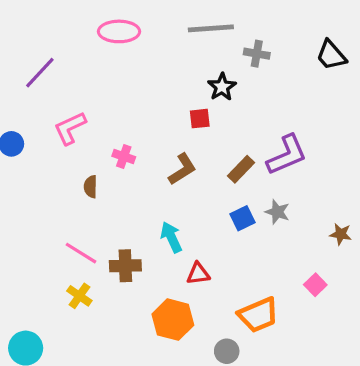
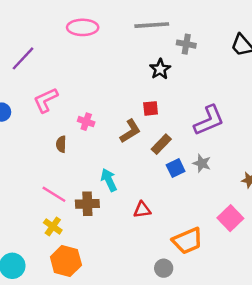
red square: (200, 119) -> (151, 108), moved
brown rectangle: (241, 169) -> (161, 144), moved
cyan arrow: (171, 237) -> (109, 180), moved
pink square: (315, 285) -> (230, 218), size x1.5
orange hexagon: (173, 320) -> (66, 261), moved

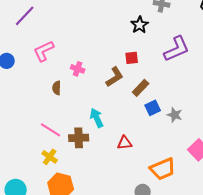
purple L-shape: (209, 120) -> (177, 49), moved
gray star: (202, 163) -> (175, 115), moved

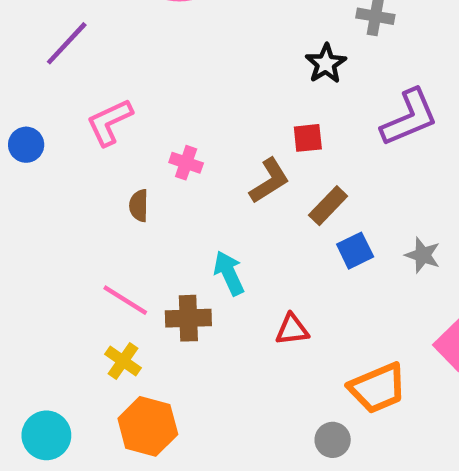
gray star: (175, 115) -> (423, 255), moved

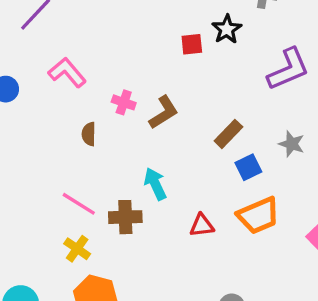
pink L-shape: (109, 122) -> (67, 72), turned 75
red square: (308, 138) -> (192, 44), moved
brown L-shape: (269, 181) -> (164, 112), moved
gray star: (423, 255) -> (292, 144), moved
orange trapezoid: (378, 388) -> (258, 215), moved

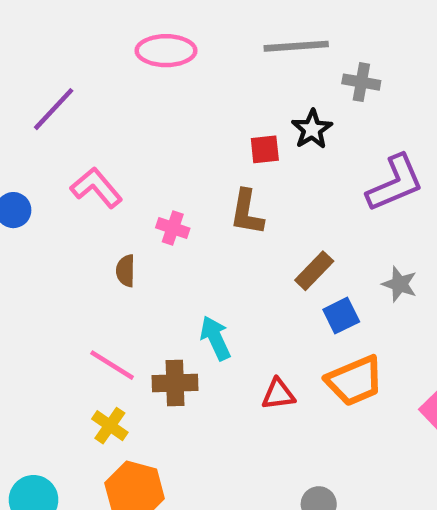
brown L-shape: (164, 112) -> (247, 212), moved, turned 132

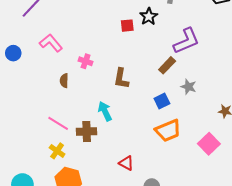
brown L-shape: (247, 212) -> (121, 79), moved
brown rectangle: (314, 271) -> (167, 65), moved
red triangle: (278, 394) -> (126, 163), moved, turned 35

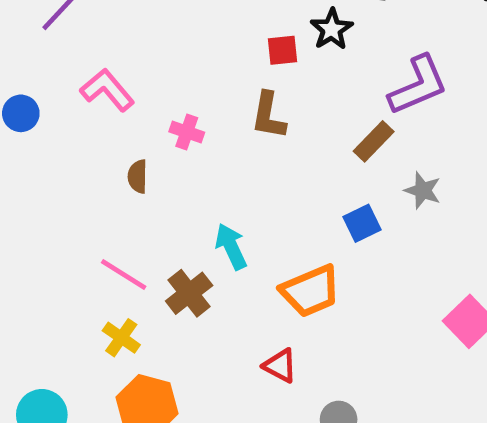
brown L-shape: (121, 79) -> (268, 116), moved
orange trapezoid: (168, 131) -> (311, 291), moved
brown cross: (87, 132) -> (189, 293), turned -36

